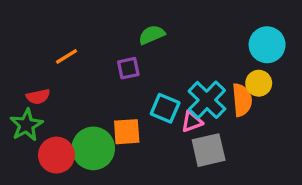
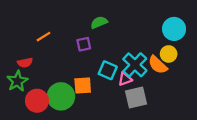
orange semicircle: (242, 100) -> (158, 65), turned 138

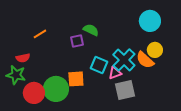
green semicircle: (99, 22) -> (91, 30), moved, turned 49
cyan circle: (174, 29) -> (150, 21), moved
green star: (17, 81) -> (16, 75), turned -30

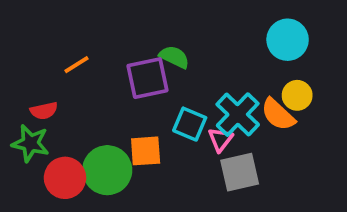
purple square: (77, 41) -> (147, 78), size x1.6
pink triangle: (115, 73) -> (220, 139), turned -32

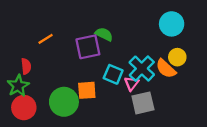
red semicircle: (44, 111) -> (26, 66), turned -84
green star: (30, 143) -> (18, 86), turned 30
red circle: (65, 178) -> (24, 108), moved

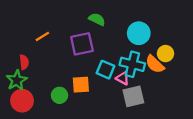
cyan circle: (172, 24) -> (139, 33), moved
green semicircle: (104, 34) -> (97, 19), moved
cyan cross: (142, 69) -> (132, 64), turned -30
pink triangle: (131, 83) -> (123, 78), turned -40
green circle: (64, 102) -> (59, 95), size x0.6

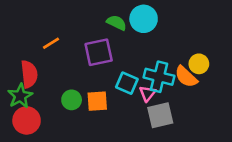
cyan circle: (139, 33) -> (144, 19), moved
red semicircle: (24, 62) -> (29, 74), size x1.5
pink triangle: (123, 78) -> (147, 93), turned 40
green circle: (59, 95) -> (72, 100), moved

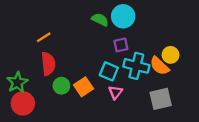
purple square: (99, 52) -> (121, 45), moved, size x0.6
red semicircle: (29, 74) -> (48, 64), moved
pink triangle: (147, 93) -> (115, 92), moved
orange square: (97, 101) -> (83, 87), turned -30
gray square: (160, 115) -> (161, 99), moved

